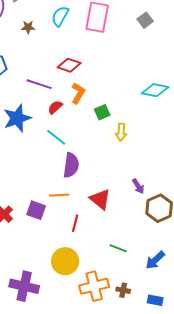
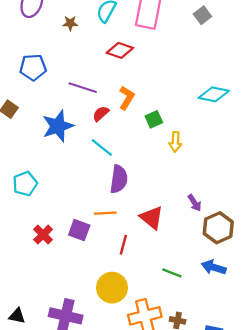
red diamond: (69, 65) -> (120, 50), moved
blue arrow: (155, 260) -> (214, 267), moved, turned 60

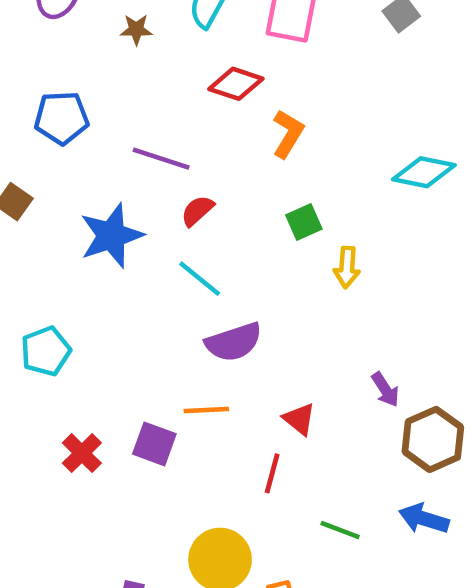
orange L-shape: (127, 98) -> (288, 134), moved
purple semicircle: (119, 179) -> (234, 342), turned 64
red triangle: (152, 218) -> (299, 419), size x0.7
red line: (123, 245) -> (272, 473), moved

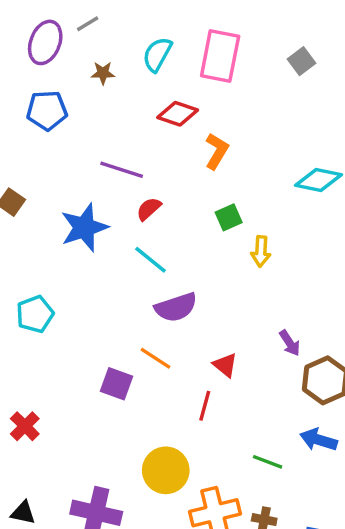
blue pentagon: (62, 118) -> (47, 110), moved
orange line: (206, 410) -> (156, 358), turned 36
red cross: (82, 453) -> (25, 426), moved
green line: (340, 530) -> (268, 462), moved

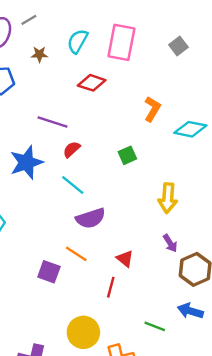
orange L-shape: (217, 151) -> (152, 109), moved
yellow arrow: (261, 251) -> (168, 198), moved, size x1.4

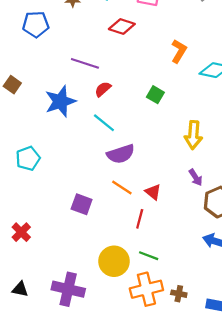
green square: (127, 155) -> (155, 95), turned -36
orange line: (76, 254) -> (122, 187), moved
green line: (155, 326) -> (149, 256), moved

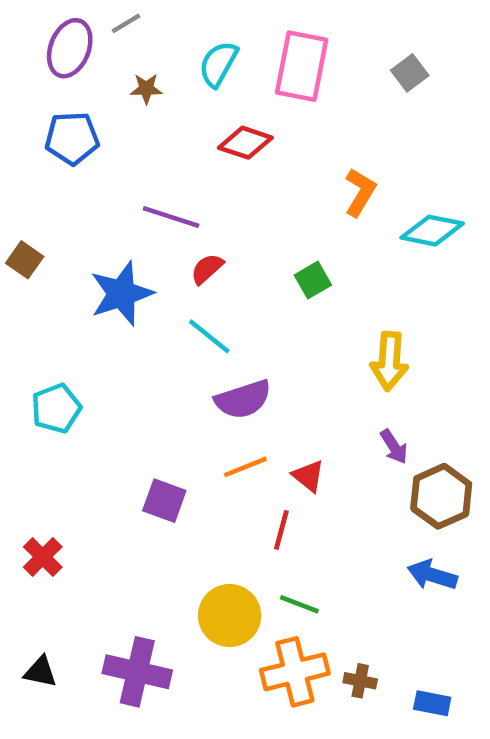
green square: (155, 95) -> (313, 280), turned 30
orange line: (122, 187) -> (245, 467), turned -55

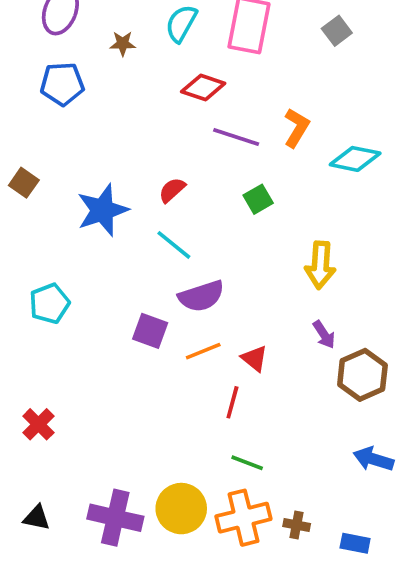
purple line: (171, 217) -> (236, 137), moved
purple square: (164, 501) -> (150, 331), moved
blue arrow: (432, 575) -> (373, 459), moved
yellow circle: (230, 616) -> (181, 509), moved

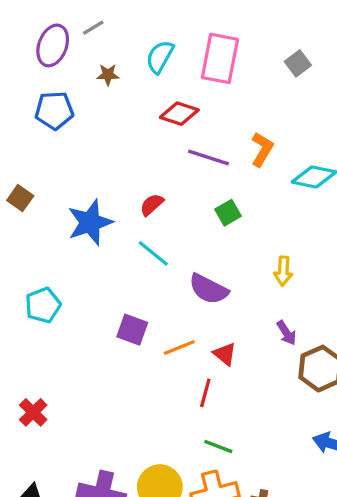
yellow arrow: (320, 265) -> (283, 271), size x0.7
purple semicircle: (201, 296) -> (209, 289), moved, turned 45

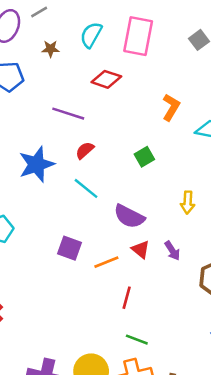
purple line: (209, 157) -> (68, 114), moved
purple arrow: (286, 333) -> (172, 251), moved
red triangle: (225, 354) -> (141, 249), moved

